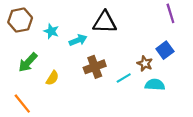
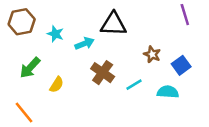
blue square: (165, 50) -> (181, 65), moved
brown star: (145, 63) -> (152, 54), moved
brown cross: (95, 67) -> (103, 73), turned -35

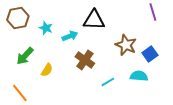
brown star: (152, 54) -> (126, 45), size x1.5
cyan line: (134, 85) -> (108, 82), moved

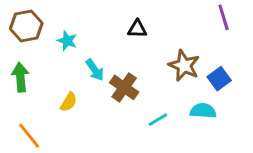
black triangle: (94, 20) -> (137, 29), size x0.6
cyan arrow: (70, 36) -> (95, 70), moved, turned 77
green arrow: (25, 56) -> (20, 77), moved, turned 132

